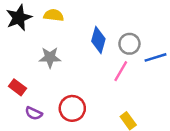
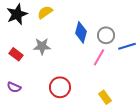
yellow semicircle: (54, 15) -> (45, 12), turned -42
red rectangle: (18, 87) -> (16, 54), moved
purple semicircle: (34, 113) -> (14, 87), moved

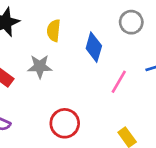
yellow semicircle: (45, 12) -> (54, 30), moved, turned -49
gray circle: (106, 35) -> (131, 22), moved

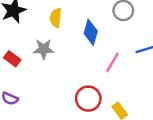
red circle: (65, 123) -> (88, 99), moved

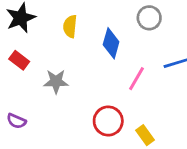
gray star: (44, 49) -> (56, 81), moved
red rectangle: (12, 59) -> (19, 60), moved

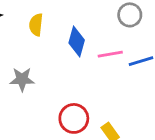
gray circle: (149, 18) -> (130, 15), moved
pink line: (136, 79) -> (110, 54), moved, turned 50

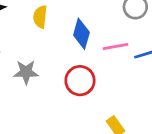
red circle: (74, 118) -> (80, 81), moved

